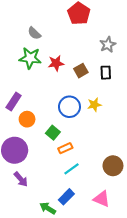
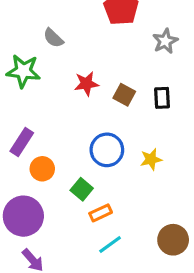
gray star: (108, 45) -> (165, 41), moved
green star: (30, 58) -> (23, 71), moved
brown square: (81, 71) -> (124, 95), turned -32
yellow star: (94, 105) -> (151, 159), moved

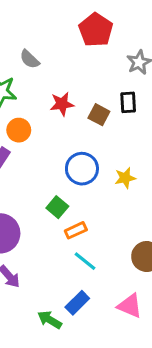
black rectangle: (162, 98) -> (128, 102), moved
orange circle: (42, 169) -> (19, 130), moved
cyan line: (110, 244) -> (85, 261), turned 75

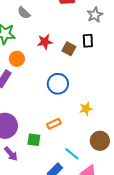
yellow star: (125, 178) -> (86, 109), moved
green square: (57, 207) -> (34, 140), moved, turned -32
cyan line: (85, 261) -> (72, 154), moved

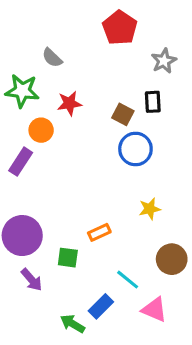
red star: (45, 42) -> (69, 103), moved
blue circle: (58, 84) -> (135, 149), moved

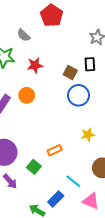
red pentagon: (120, 28) -> (52, 16), moved
orange circle: (41, 130) -> (27, 95), moved
green square: (68, 258) -> (34, 167), turned 32

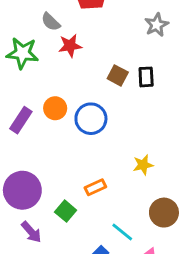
black rectangle: (90, 64) -> (146, 77), moved
red star: (35, 65) -> (70, 46), moved
blue circle: (78, 95) -> (91, 119), moved

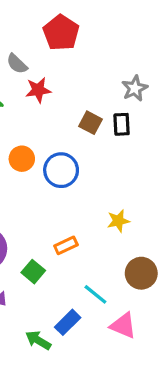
gray star: (156, 25) -> (135, 88), moved

